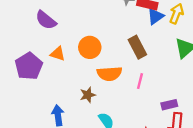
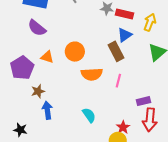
blue triangle: (155, 16) -> (125, 35), moved
brown star: (88, 95) -> (38, 91), moved

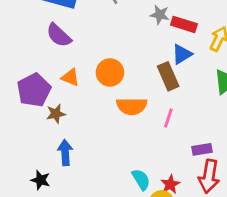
brown star: (38, 91) -> (56, 114), moved
cyan semicircle: (89, 115) -> (141, 179), moved
black star: (20, 130) -> (41, 180), moved

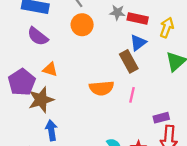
orange circle: (110, 72) -> (82, 25), moved
brown star: (56, 114) -> (41, 100), size x1.6

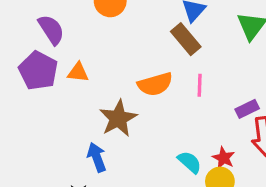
purple semicircle: (38, 36) -> (51, 30), turned -150
purple pentagon: (22, 82) -> (38, 71), moved
brown star: (41, 100) -> (118, 118), moved

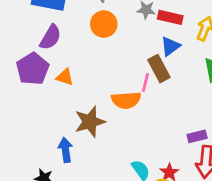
purple semicircle: (51, 30) -> (50, 37), turned 52
pink line: (200, 85) -> (145, 83), moved

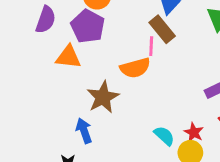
purple pentagon: (33, 69) -> (88, 26), moved
orange triangle: (65, 77) -> (68, 57), size x1.4

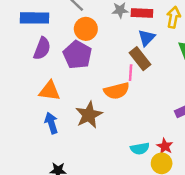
orange triangle: (68, 57) -> (50, 91), moved
blue arrow: (84, 131) -> (51, 123), moved
cyan semicircle: (164, 136) -> (140, 149), turned 126

